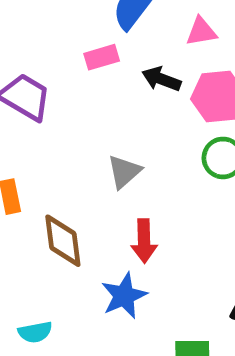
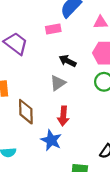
black arrow: (161, 79) -> (68, 61), moved
blue star: (124, 296) -> (51, 140), turned -30

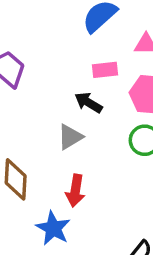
pink rectangle: (53, 29) -> (105, 70), moved

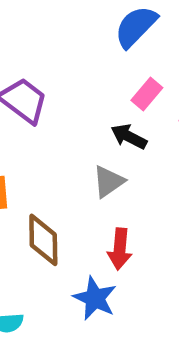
pink rectangle: (105, 70) -> (147, 94), turned -40

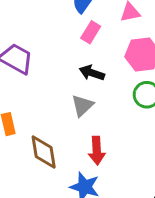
pink rectangle: (147, 94) -> (91, 32), moved

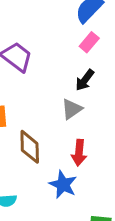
black arrow: (92, 73) -> (85, 80), turned -80

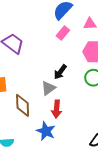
black arrow: (85, 80) -> (60, 72), moved
gray triangle: (72, 109) -> (48, 88), moved

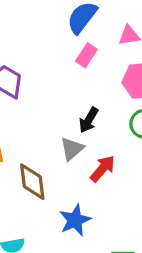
red arrow: (57, 109) -> (103, 169), moved, turned -138
blue star: (46, 131) -> (75, 220), turned 30

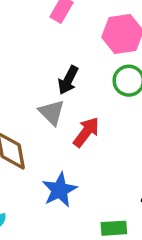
gray triangle: (72, 149) -> (52, 112), turned -30

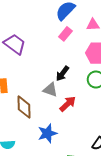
gray triangle: (52, 112) -> (50, 90), turned -35

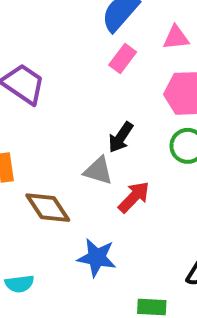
brown diamond: (24, 107) -> (48, 208), turned -30
blue star: (47, 133) -> (97, 258), turned 30

